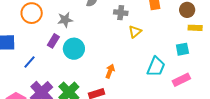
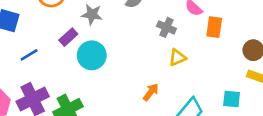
orange arrow: (110, 71) -> (151, 92), moved

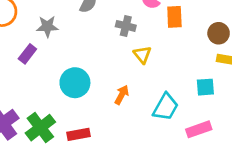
cyan circle: (92, 55) -> (75, 83), moved
yellow triangle: (177, 58) -> (142, 55), turned -36

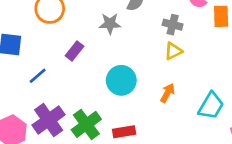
gray star: (47, 26) -> (110, 24), moved
yellow triangle: (142, 55) -> (173, 51), moved, turned 42

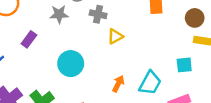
gray cross: (173, 25) -> (98, 14), moved
orange arrow: (168, 93) -> (118, 84), moved

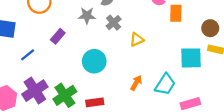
gray cross: (98, 14) -> (114, 23), moved, turned 32
cyan square: (184, 65) -> (191, 58), moved, size x1.5

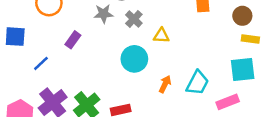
yellow triangle: (137, 40) -> (161, 36), turned 32
cyan square: (191, 58) -> (243, 70), moved
cyan circle: (94, 61) -> (134, 59), moved

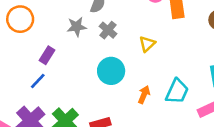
yellow triangle: (161, 36) -> (147, 44), moved, turned -42
blue line: (41, 63) -> (38, 81), moved

